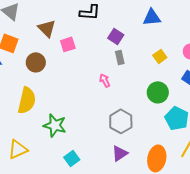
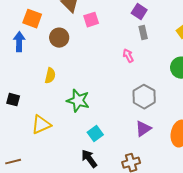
yellow semicircle: (27, 100) -> (50, 76), size x0.6

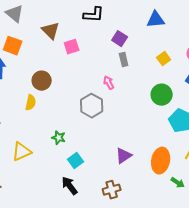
brown circle: (59, 38) -> (42, 81), moved
gray hexagon: (144, 97) -> (92, 106), moved
green star: (78, 101) -> (59, 138), moved, size x0.6

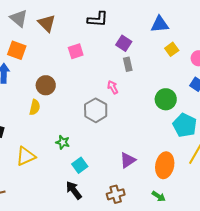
brown triangle: (51, 31) -> (47, 23), moved
yellow square: (164, 59) -> (172, 49), moved
green arrow: (178, 183) -> (159, 196), moved

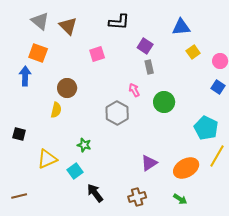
green circle: (166, 99) -> (164, 102), moved
cyan square: (80, 165) -> (75, 171), moved
orange ellipse: (165, 165) -> (186, 168), turned 50

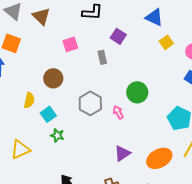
blue triangle: (181, 27) -> (154, 17), turned 30
gray rectangle: (149, 67) -> (102, 57), moved
brown circle: (67, 88) -> (53, 78), moved
pink arrow: (134, 90) -> (118, 112), moved
cyan square: (75, 171) -> (48, 114), moved

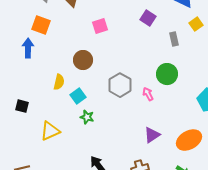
gray rectangle: (102, 57) -> (174, 39), moved

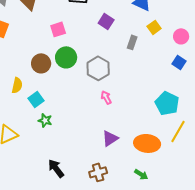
gray rectangle: (174, 39) -> (132, 42), turned 32
green circle: (167, 74) -> (66, 57), moved
gray hexagon: (120, 85) -> (98, 68), moved
orange ellipse: (189, 140) -> (147, 143), turned 35

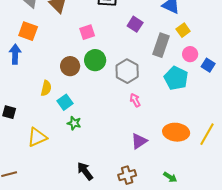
pink circle: (181, 36) -> (190, 54), moved
gray rectangle: (132, 42) -> (161, 45), size x1.6
cyan pentagon: (167, 103) -> (176, 78), moved
orange ellipse: (147, 143) -> (176, 132), moved

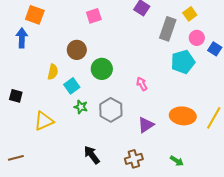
green circle: (95, 60) -> (102, 69), moved
gray hexagon: (127, 71) -> (111, 110), moved
cyan pentagon: (176, 78) -> (183, 62), turned 30

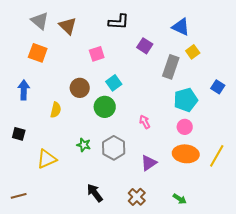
blue arrow: (22, 38) -> (24, 90), moved
pink circle: (197, 38) -> (185, 127), moved
cyan square: (72, 86) -> (114, 83), moved
brown cross: (134, 159) -> (137, 197), turned -30

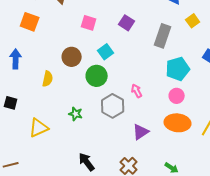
purple square: (145, 46) -> (127, 23), moved
yellow square: (193, 52) -> (193, 21), moved
pink square: (97, 54) -> (89, 23), turned 35
gray hexagon: (114, 148) -> (113, 106), moved

